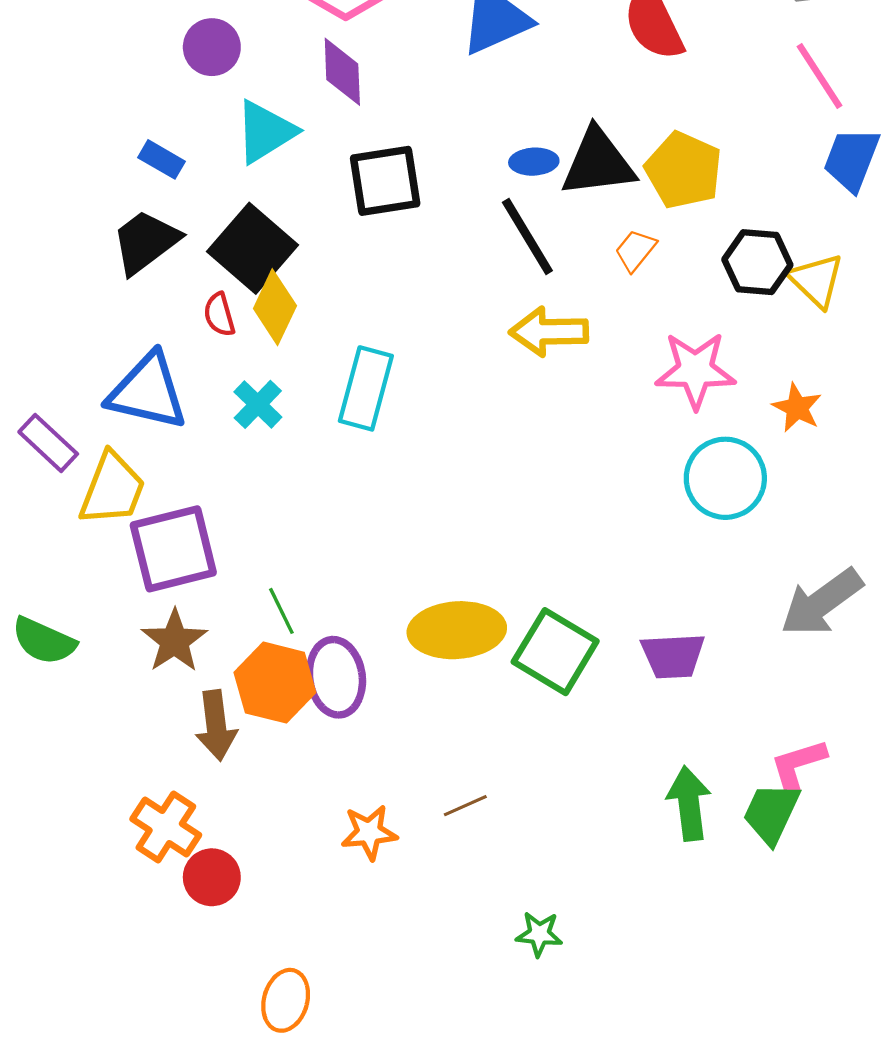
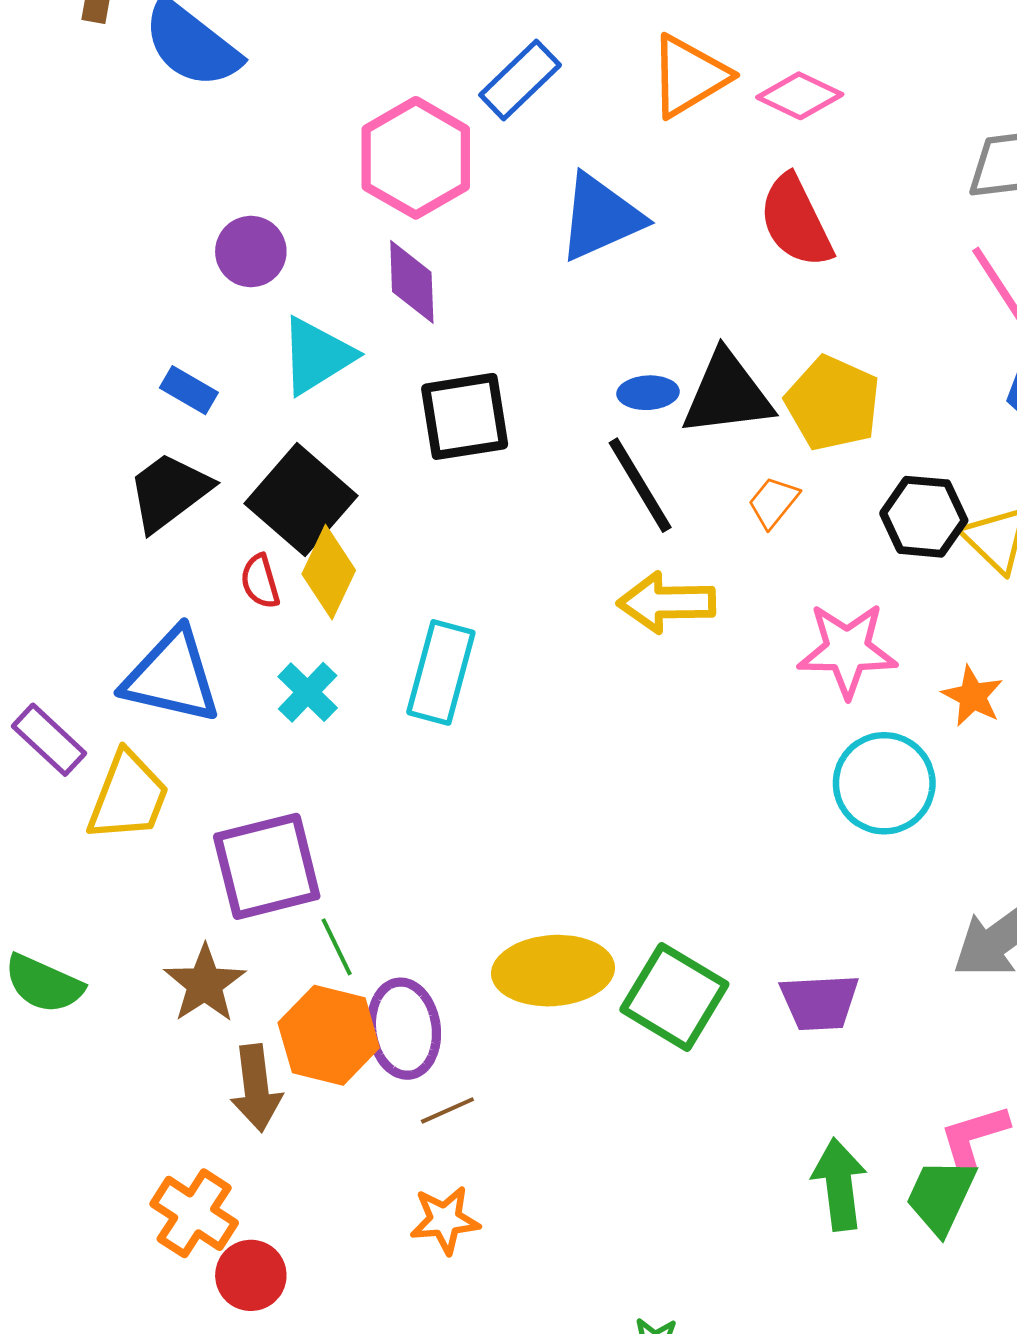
purple square: (173, 549) -> (267, 866), moved
brown line: (465, 806) -> (447, 1110), moved

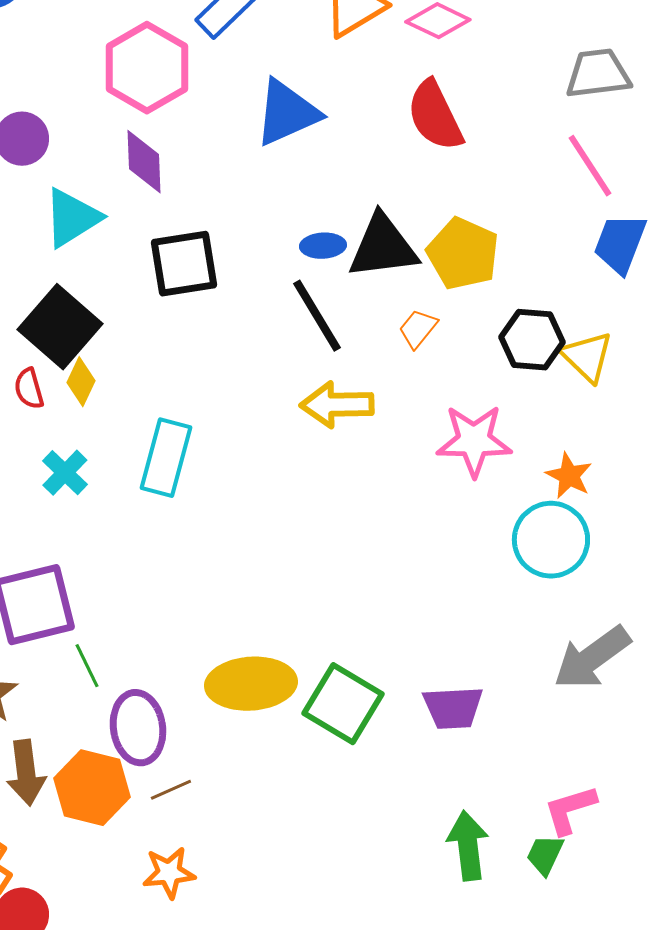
yellow diamond: (329, 572) -> (81, 382), size x0.7
cyan circle: (884, 783) -> (551, 540), moved
orange hexagon: (329, 1035) -> (92, 788), moved
green trapezoid: (941, 1196) -> (545, 855), size x0.7

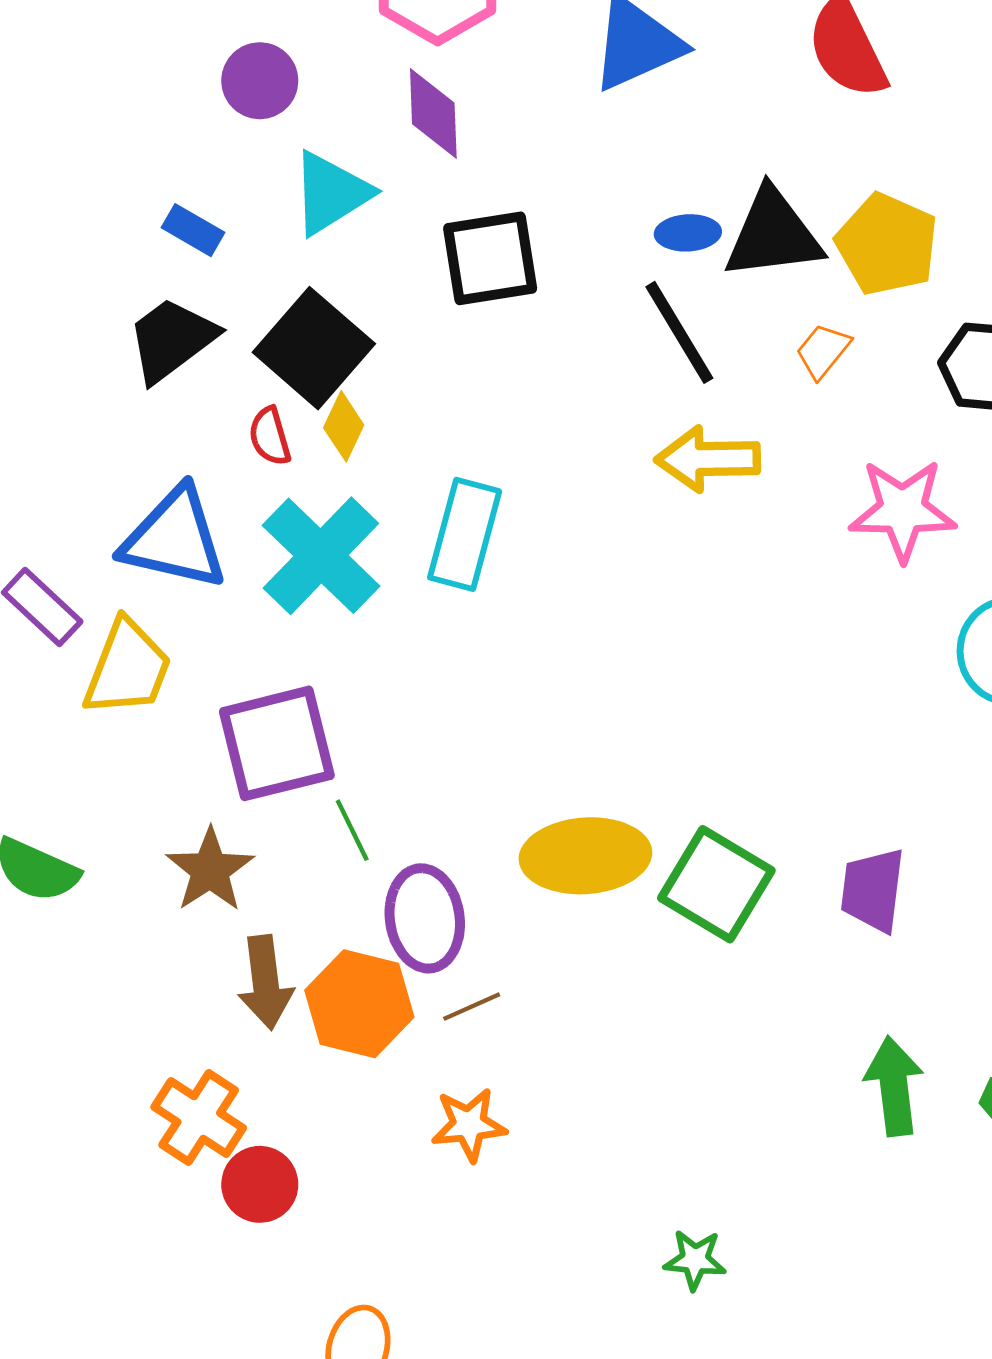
cyan cross: (65, 473) -> (321, 556), size x1.8
purple trapezoid: (453, 708) -> (873, 890), turned 100

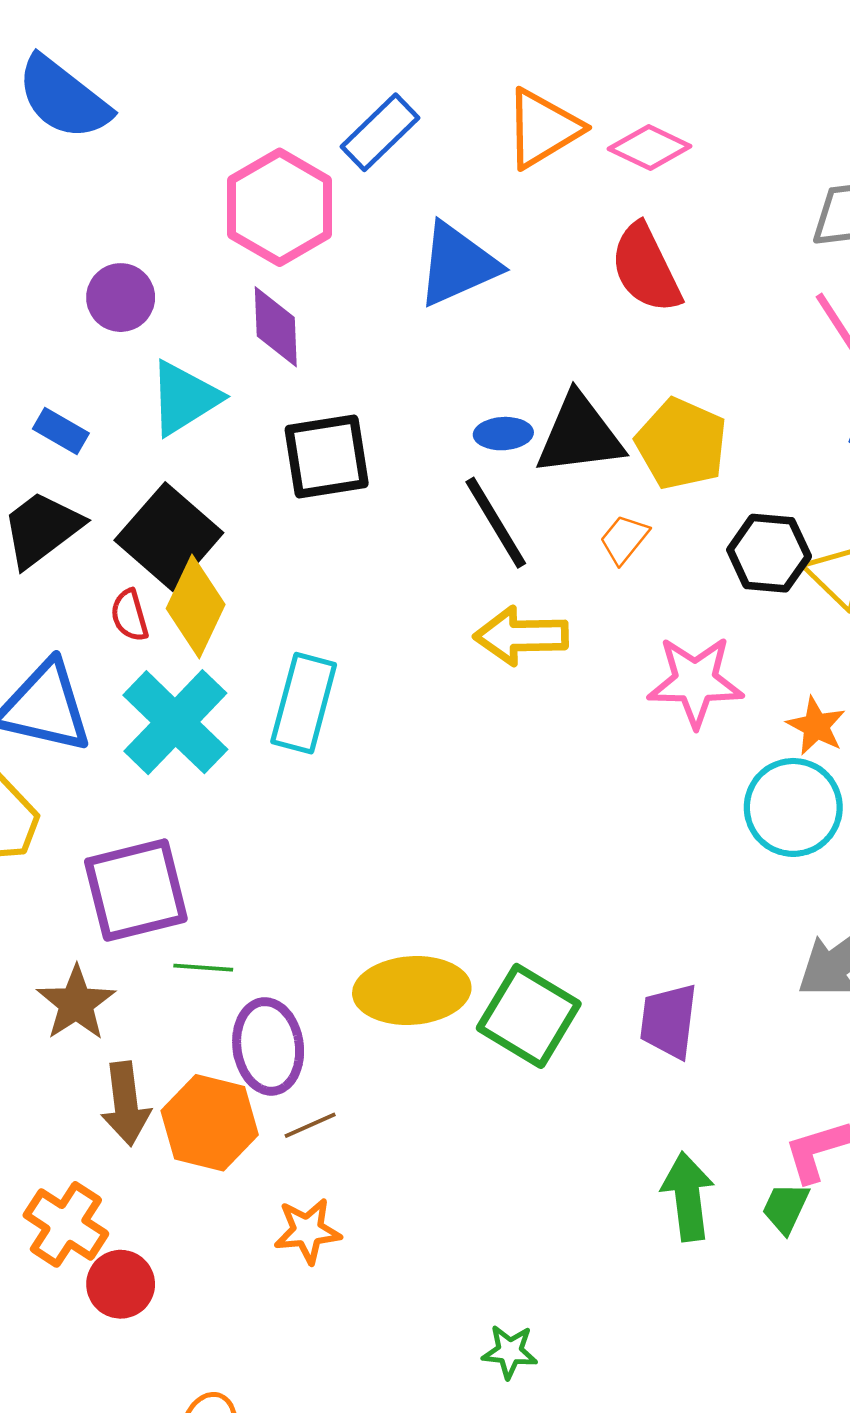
yellow diamond: (344, 426) -> (196, 607), size x1.6
green line: (352, 830) -> (203, 968), turned -60

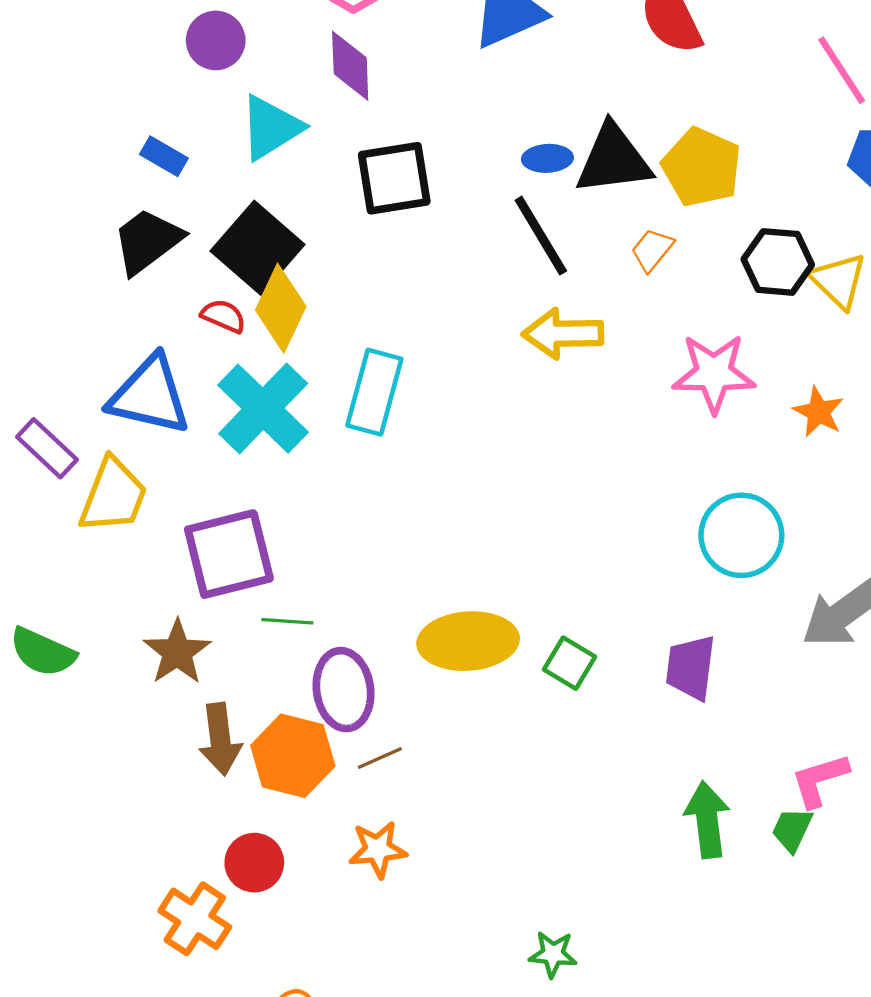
red semicircle: (130, 615) -> (223, 316), turned 129
cyan circle: (793, 807) -> (741, 535), moved
green square: (529, 1016) -> (569, 663), size x0.6
orange cross: (66, 1224) -> (195, 919), moved
red circle: (121, 1284) -> (254, 863), moved

